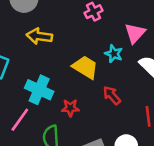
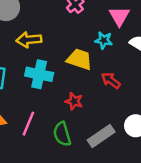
cyan cross: (39, 90) -> (39, 74), moved
red star: (70, 108) -> (74, 101), turned 30

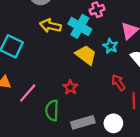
cyan cross: (39, 74) -> (80, 26), moved
red arrow: (111, 80) -> (118, 83), moved

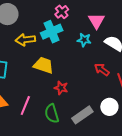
cyan cross: (80, 26) -> (52, 32), turned -35
yellow trapezoid: (86, 55) -> (43, 65), moved

